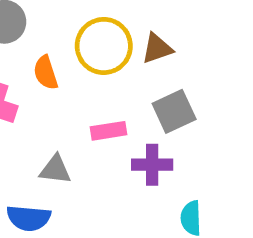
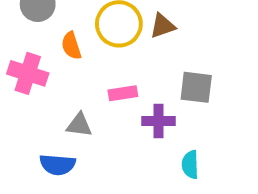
gray square: (174, 111) -> (196, 87), moved, turned 32

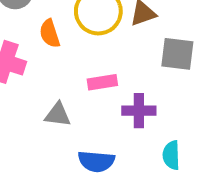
gray square: (196, 87) -> (177, 54), moved
blue semicircle: (57, 165) -> (96, 161), moved

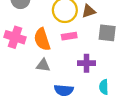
orange semicircle: (50, 34) -> (42, 39), moved, size x1.5
pink rectangle: (102, 82) -> (69, 36), moved

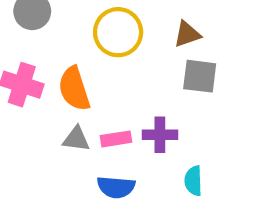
brown triangle: (89, 11) -> (187, 34), moved
pink rectangle: (69, 36) -> (116, 139), moved

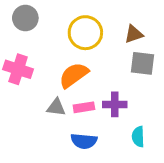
orange semicircle: (74, 89) -> (74, 75), moved, turned 72

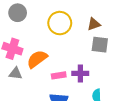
orange semicircle: (74, 75) -> (37, 59), moved
gray triangle: (56, 107) -> (16, 73), moved

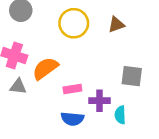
gray square: (100, 45) -> (132, 76), moved
purple cross: (80, 73) -> (100, 101), moved

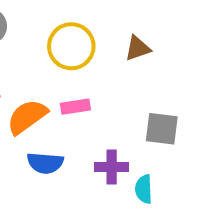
pink rectangle: (72, 89) -> (75, 107), moved
blue semicircle: (72, 119) -> (45, 163), moved

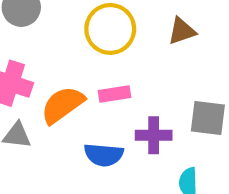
blue semicircle: (45, 163) -> (104, 155), moved
purple cross: (112, 167) -> (154, 135), moved

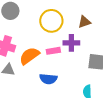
purple cross: (154, 135) -> (71, 43), moved

